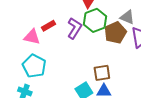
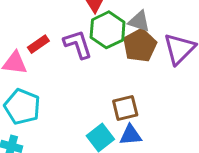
gray triangle: (127, 17) -> (139, 21), moved
purple L-shape: (75, 28) -> (78, 44), turned -45

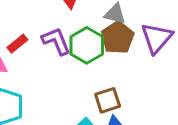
green hexagon: (108, 30) -> (87, 45), moved

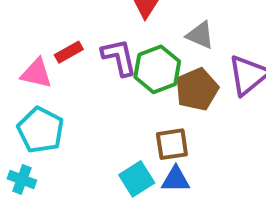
brown pentagon: (118, 38) -> (197, 89), moved

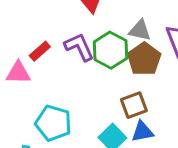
gray triangle: (200, 35) -> (140, 30), moved
cyan pentagon: (41, 130) -> (53, 123), moved

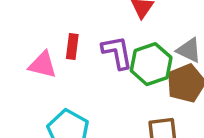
red rectangle: (40, 51) -> (72, 47), turned -55

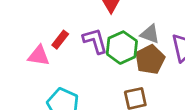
red rectangle: (72, 47) -> (60, 40), turned 36

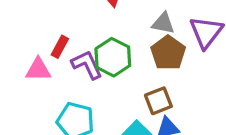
purple L-shape: (95, 41) -> (87, 65), moved
green hexagon: (122, 48) -> (113, 57), moved

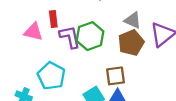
red rectangle: (60, 47) -> (53, 19), turned -49

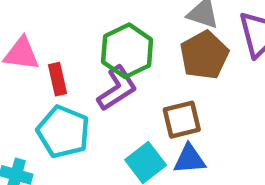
red rectangle: (53, 19) -> (57, 79), moved
purple L-shape: (70, 37) -> (117, 88), moved, turned 75

